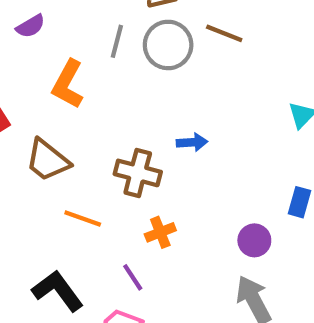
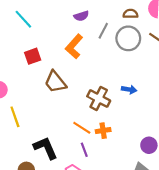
purple semicircle: (31, 26) -> (81, 16), moved
orange line: (83, 218) -> (82, 128), moved

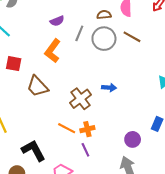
red square: (33, 56) -> (14, 64), turned 35
brown cross: (99, 98) -> (80, 99), turned 30
purple line: (84, 150) -> (85, 150), moved

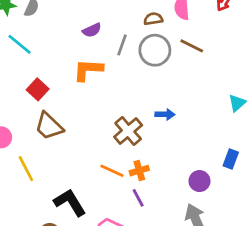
orange L-shape: (53, 51) -> (88, 70), turned 60
red square: (14, 64) -> (38, 89), turned 35
brown trapezoid: (37, 86) -> (49, 126), moved

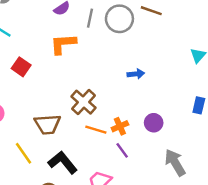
brown trapezoid: (49, 126) -> (48, 124), moved, turned -40
brown cross: (128, 131) -> (84, 102), moved
yellow line: (26, 169) -> (24, 153), moved
purple circle: (199, 181) -> (154, 123), moved

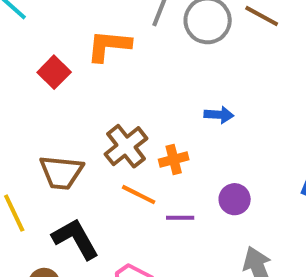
red square: (21, 67) -> (54, 72), moved
orange cross: (120, 126) -> (174, 159), moved
purple line: (122, 150) -> (180, 218), moved, turned -63

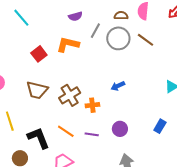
blue arrow: (219, 115) -> (118, 86), turned 144
brown trapezoid: (61, 172) -> (37, 90), moved
orange line: (139, 195) -> (66, 131), moved

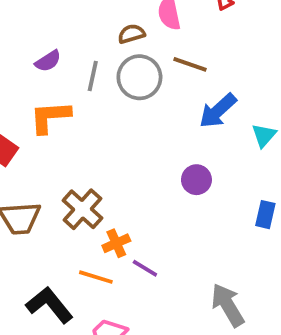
blue arrow: (118, 86) -> (218, 111), moved, size x1.5
orange cross: (92, 105) -> (116, 243), moved
purple circle: (120, 129) -> (196, 180), moved
purple line: (92, 134) -> (145, 268), turned 40

